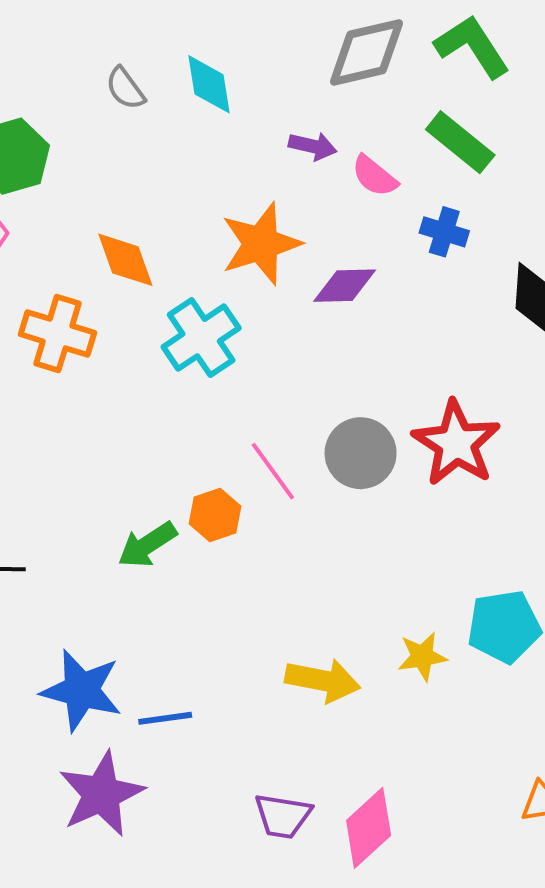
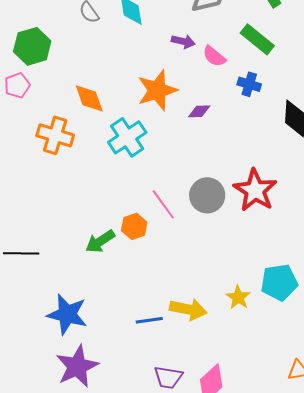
purple diamond: (345, 286) -> (199, 111), size x0.7
yellow star: (422, 656) -> (238, 297), turned -30
blue line: (165, 718) -> (149, 320), moved

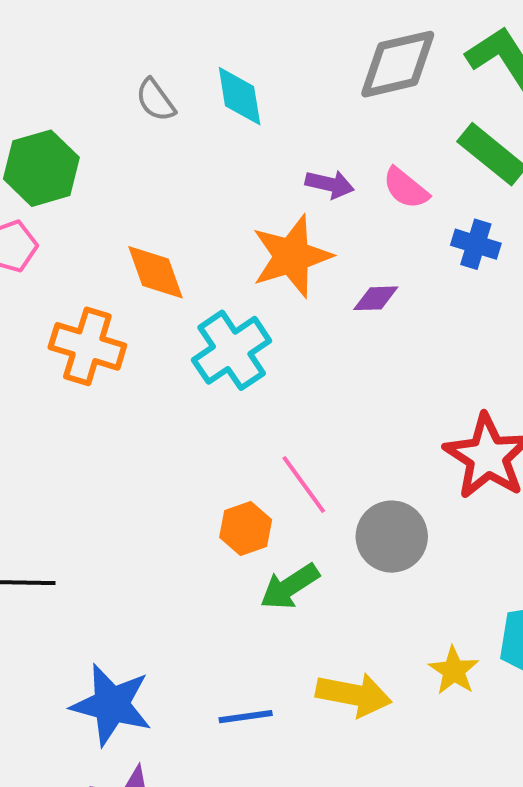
purple arrow: (183, 41) -> (330, 184), moved
gray circle: (207, 195) -> (392, 537), moved
green arrow: (100, 241) -> (290, 587), moved
blue line: (149, 320) -> (246, 717), moved

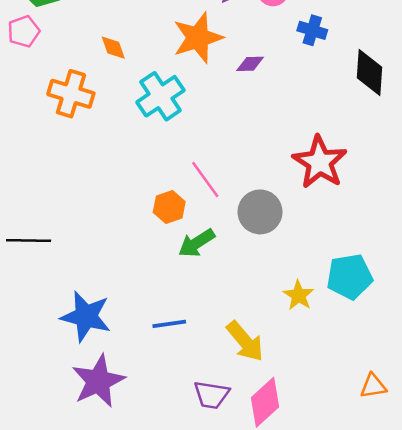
orange diamond: (156, 272) -> (113, 48), size x0.7
yellow arrow: (354, 695) -> (245, 341), moved, turned 39

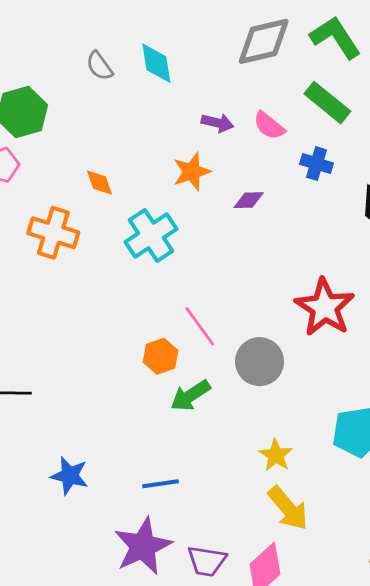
orange star: (198, 38) -> (192, 172), size x0.7
yellow star: (299, 295) -> (276, 455), moved
blue star: (86, 316) -> (70, 476), size x0.7
yellow arrow: (245, 341) -> (288, 508), moved
purple star: (98, 381) -> (143, 546), moved

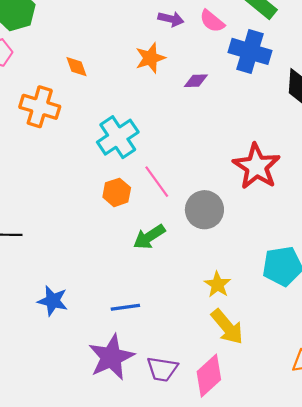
blue cross: (317, 164) -> (250, 51), size x1.6
cyan cross: (151, 235) -> (118, 137), moved
orange hexagon: (160, 356) -> (117, 192), moved

